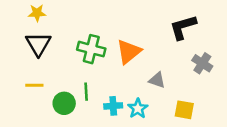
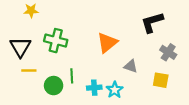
black triangle: (38, 44) -> (20, 47), moved
green cross: (91, 49) -> (56, 41), moved
yellow square: (184, 110) -> (161, 80), moved

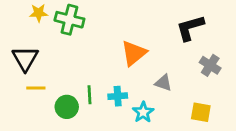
green cross: (56, 41) -> (69, 20), moved
yellow square: (161, 80) -> (201, 112), moved
cyan cross: (94, 88) -> (118, 96), moved

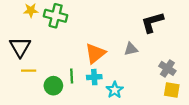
orange triangle: (134, 53) -> (95, 53), moved
gray cross: (210, 65) -> (167, 68), moved
gray triangle: (163, 83) -> (131, 49), moved, turned -32
yellow square: (201, 112) -> (172, 90), moved

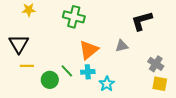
green cross: (56, 16) -> (74, 17), moved
green line: (72, 76) -> (67, 71), turned -40

